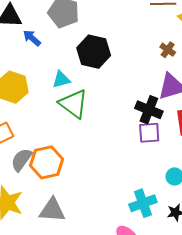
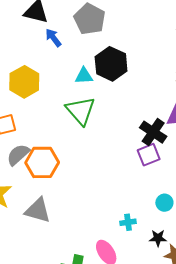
cyan triangle: (61, 79) -> (84, 76), moved
purple square: (149, 133) -> (149, 155), turned -30
cyan cross: (143, 203) -> (128, 222), size x0.6

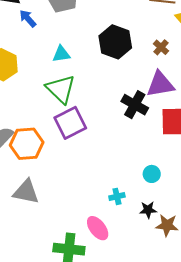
black hexagon: (111, 64) -> (115, 42), moved
purple square: (149, 155) -> (70, 123), moved, size x1.4

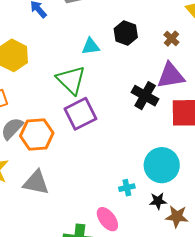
black hexagon: (115, 42) -> (126, 33), size x0.7
cyan triangle: (61, 54) -> (91, 46), moved
cyan circle: (152, 174) -> (162, 165), size x2.0

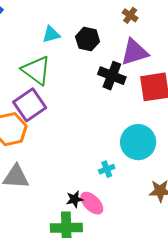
black hexagon: (126, 33) -> (88, 39), moved
purple square: (80, 114) -> (30, 105), moved
black star: (158, 201) -> (75, 199), moved

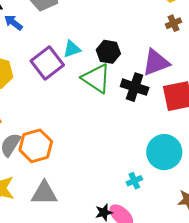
brown cross: (130, 15) -> (174, 23), moved, turned 35
green triangle: (36, 70) -> (96, 78), moved
purple square: (30, 105) -> (47, 63), moved

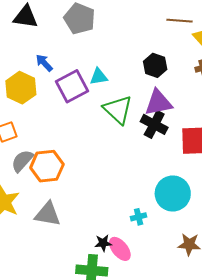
blue arrow: (13, 23) -> (44, 63), moved
black hexagon: (108, 52) -> (155, 65), moved
purple triangle: (156, 62) -> (158, 103), moved

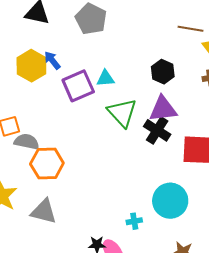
yellow hexagon: (21, 88) -> (31, 66), moved
gray semicircle: (22, 161) -> (27, 142), moved, turned 55

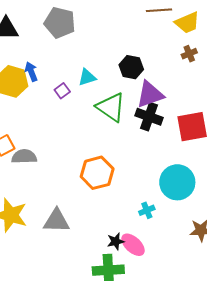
blue arrow: (52, 60) -> (31, 72), turned 30
black hexagon: (163, 72) -> (131, 67), moved
purple square: (78, 86) -> (62, 91), size x0.5
orange hexagon: (47, 163) -> (97, 173), moved

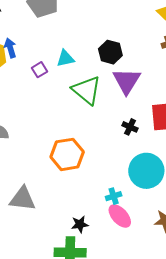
purple triangle: (150, 94) -> (127, 81), turned -44
black cross: (149, 117) -> (130, 127), moved, size x0.6
pink ellipse: (133, 245) -> (120, 216), moved

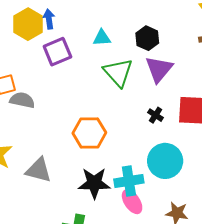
purple square: (39, 70) -> (57, 52), moved, size x1.8
cyan cross: (114, 196) -> (129, 181), size x1.8
black star: (80, 224) -> (94, 183), moved, size x1.8

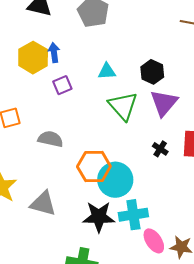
purple square: (57, 52) -> (62, 85), size x0.7
gray semicircle: (22, 100) -> (50, 139), moved
cyan circle: (165, 161) -> (115, 180), moved
pink ellipse: (132, 202) -> (154, 241), moved

